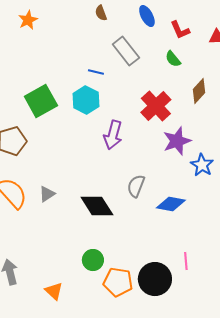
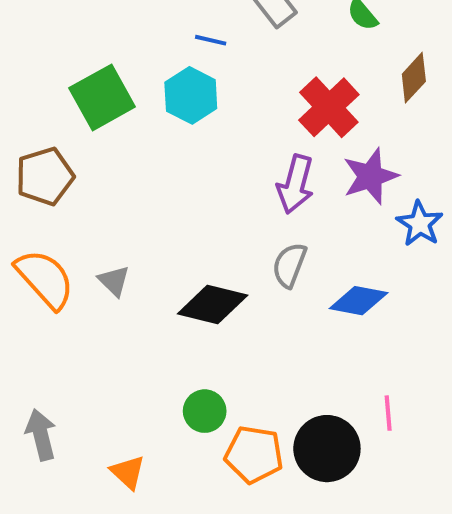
purple arrow: (113, 135) -> (295, 184), moved
gray triangle: (47, 194) -> (114, 281), turned -42
black diamond: (97, 206) -> (213, 305), turned -44

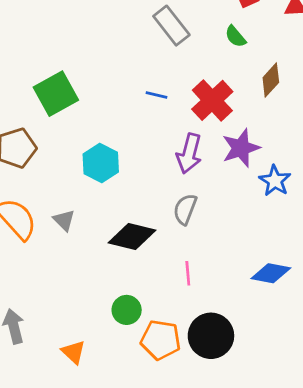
blue line: (211, 40) -> (157, 95), moved
cyan hexagon: (191, 95) -> (101, 163), moved
blue diamond: (359, 301) -> (271, 273), moved
pink line: (388, 413) -> (188, 273), moved

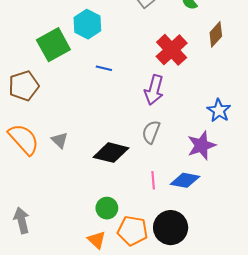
blue line: (157, 95) -> (104, 68), moved
purple star: (241, 148) -> (201, 145), moved
cyan hexagon: (101, 163) -> (87, 24), moved
blue diamond: (271, 273) -> (185, 180), moved
orange triangle: (74, 352) -> (97, 240), moved

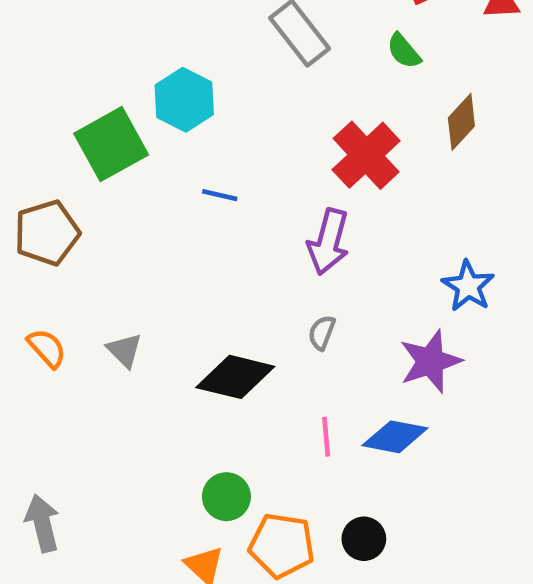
gray semicircle: (151, 132) -> (322, 333), size x0.7
orange semicircle: (24, 139) -> (47, 348), size x0.6
black circle: (171, 228) -> (364, 539), size x0.6

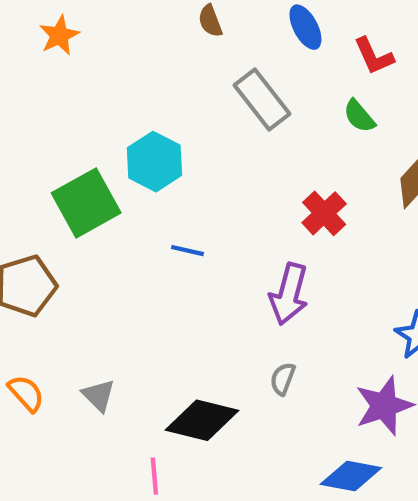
red cross: (366, 155) -> (324, 213), size x0.7
pink line: (326, 437) -> (154, 476), moved

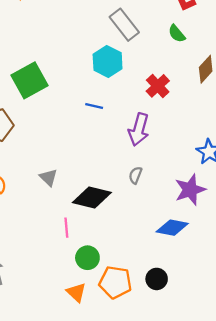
cyan hexagon: (154, 162) -> (108, 61), moved
blue line: (188, 251) -> (94, 106), moved
gray triangle: (99, 395) -> (48, 177), moved

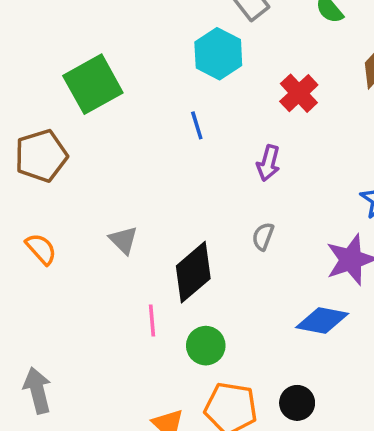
blue line: (94, 106) -> (197, 125), turned 60
purple arrow: (139, 129) -> (268, 163), size x0.7
black diamond: (92, 198) -> (193, 272), turned -54
green circle: (87, 258) -> (206, 346), moved

